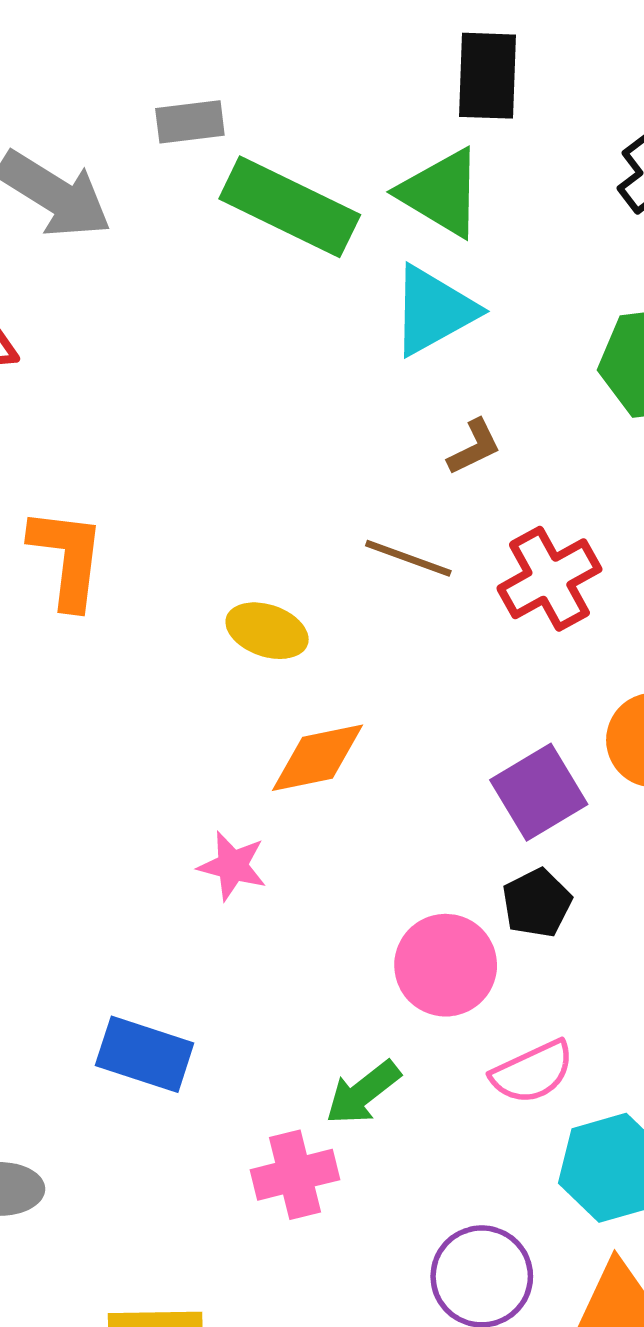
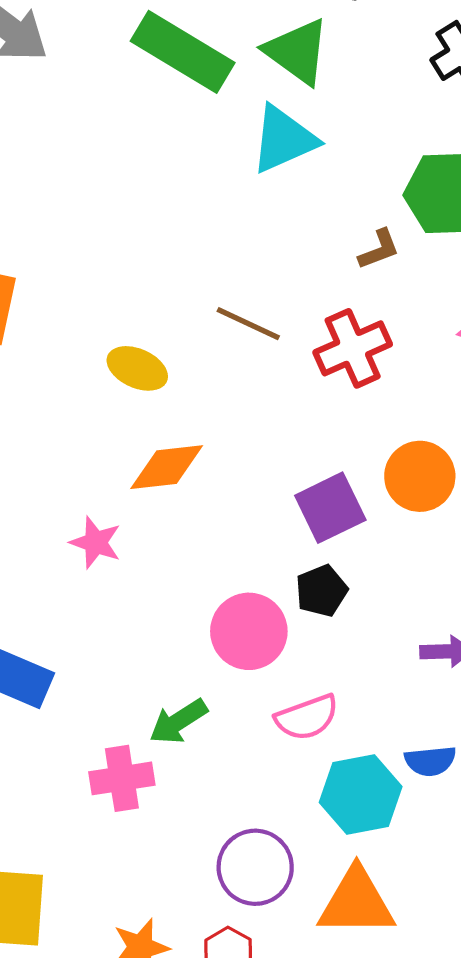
brown L-shape: (474, 447) -> (379, 249), moved

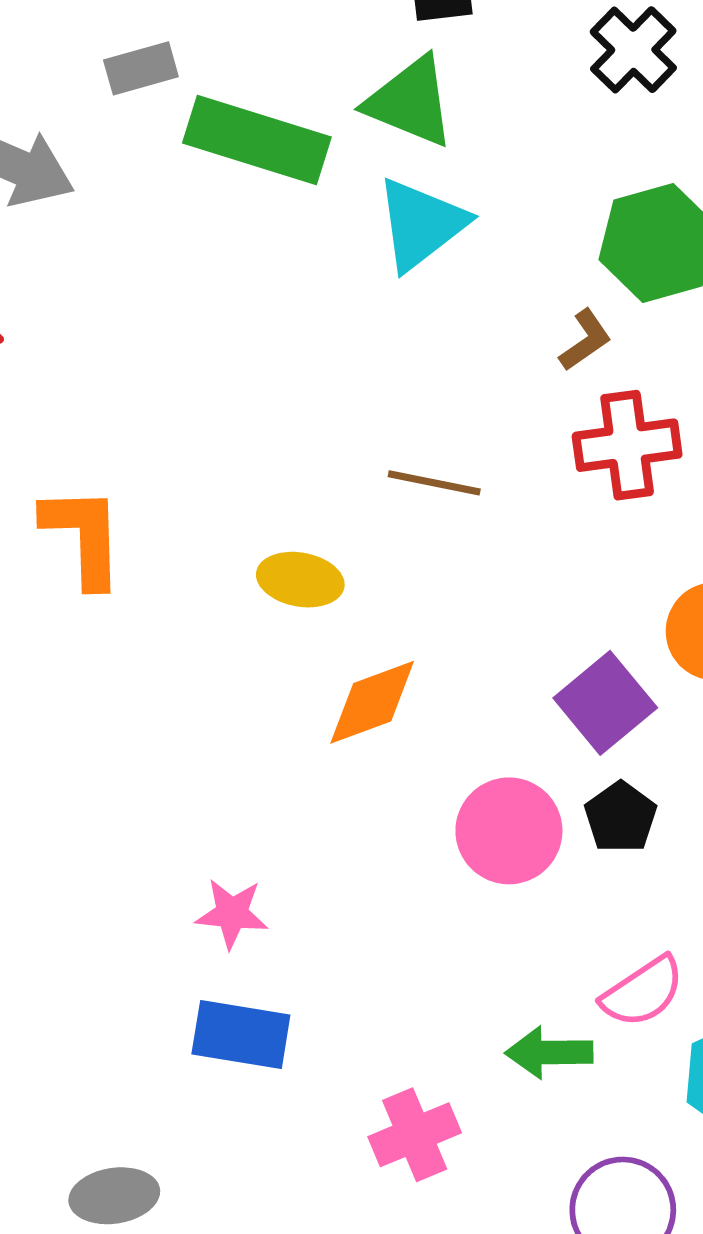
red cross: (353, 348) -> (627, 445), moved, turned 30
pink star: (96, 542) -> (232, 913), moved
pink circle: (249, 631) -> (509, 831), moved
green arrow: (178, 721) -> (549, 1053), moved, turned 46

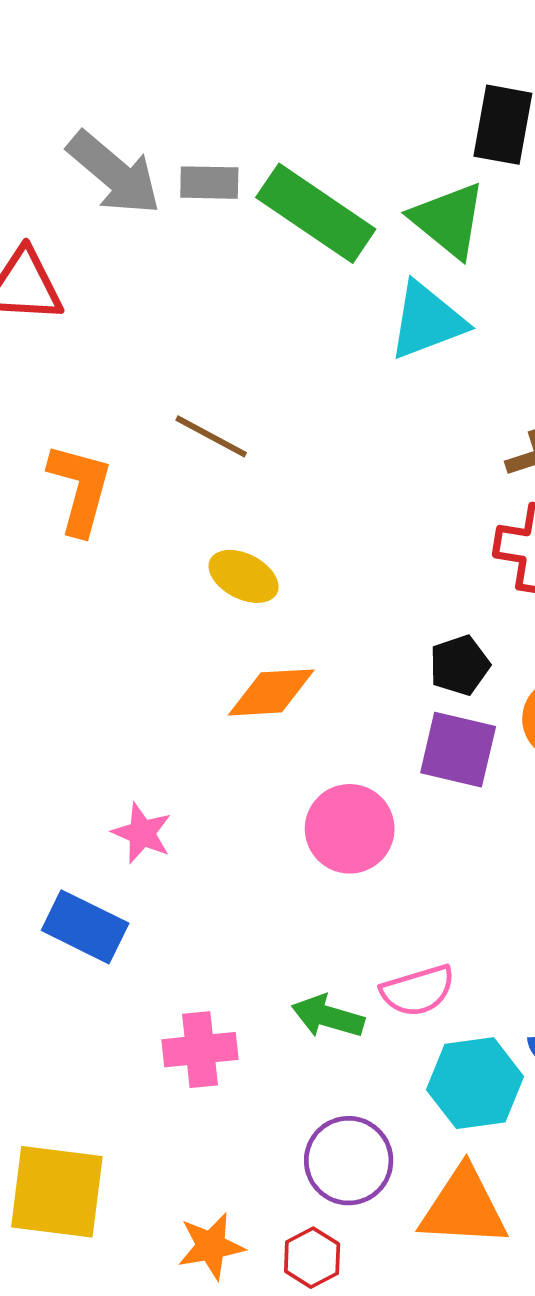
gray rectangle: (141, 68) -> (209, 183), moved
brown line: (434, 483) -> (211, 436), moved
purple square: (605, 703) -> (458, 750), turned 36
black pentagon: (621, 817) -> (459, 665), moved
pink star: (232, 913) -> (142, 833), moved

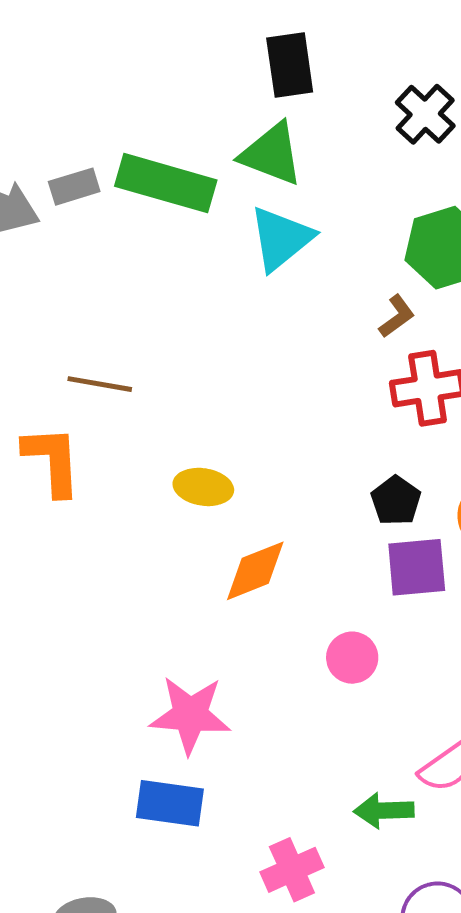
brown line: (211, 436) -> (100, 384), moved
pink circle: (350, 829) -> (352, 658), size x0.7
pink star: (142, 833) -> (190, 715), size x1.6

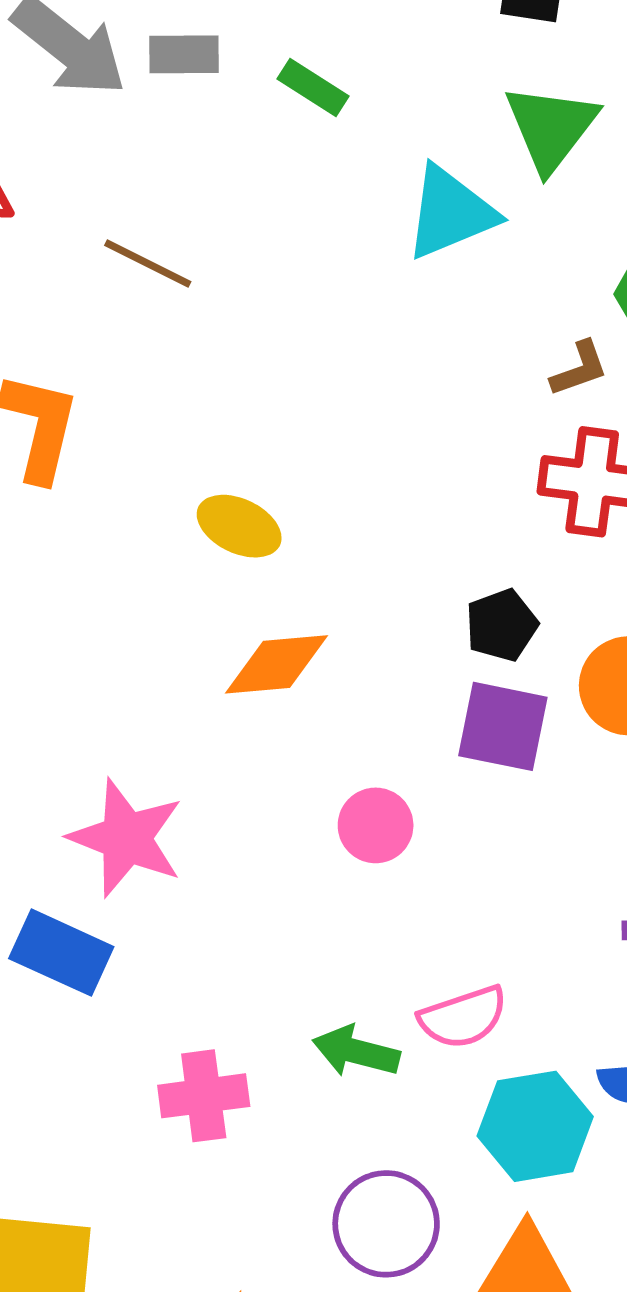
green triangle: (272, 154) -> (551, 128), moved, turned 30
green rectangle: (166, 183) -> (313, 87), size x0.5
brown line: (100, 384) -> (148, 264), moved

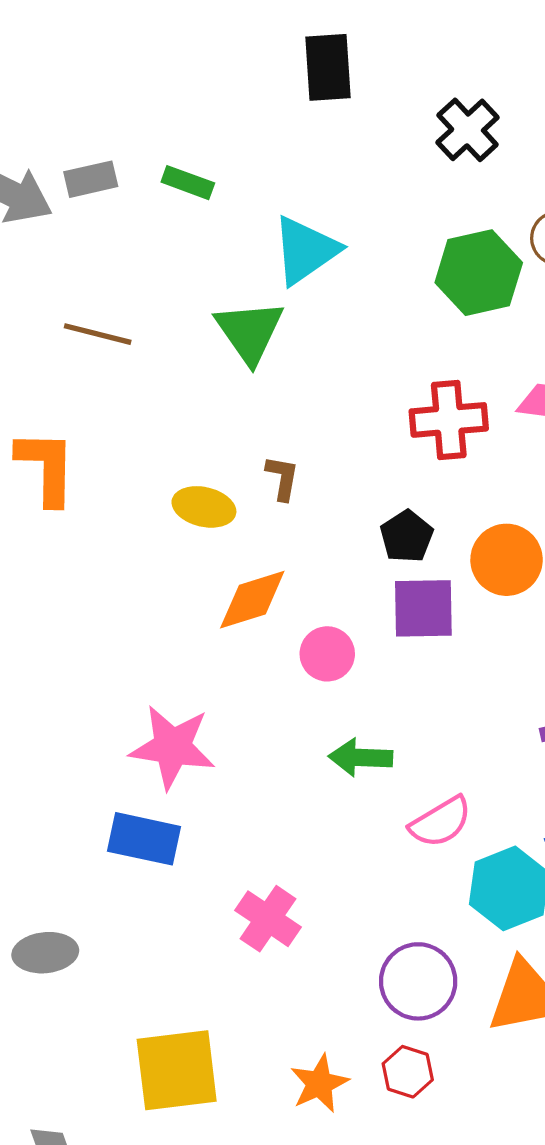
green triangle: (551, 128) -> (250, 332), moved
brown L-shape: (579, 369) -> (282, 478), moved, turned -48
pink circle: (376, 825) -> (327, 654), moved
green arrow: (356, 1051) -> (361, 757), moved
pink cross: (204, 1096) -> (268, 919), turned -36

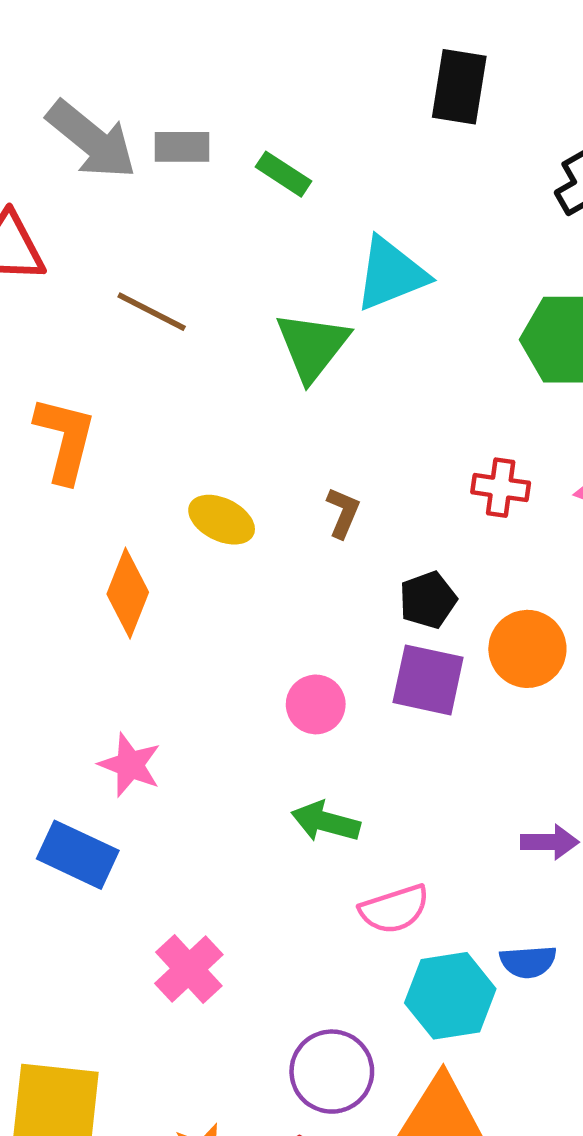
red cross: (449, 420) -> (501, 488), size x0.7
brown L-shape: (282, 478) -> (343, 513), moved
orange diamond: (252, 600) -> (128, 593), moved, turned -64
pink star: (172, 747) -> (130, 765), size x0.7

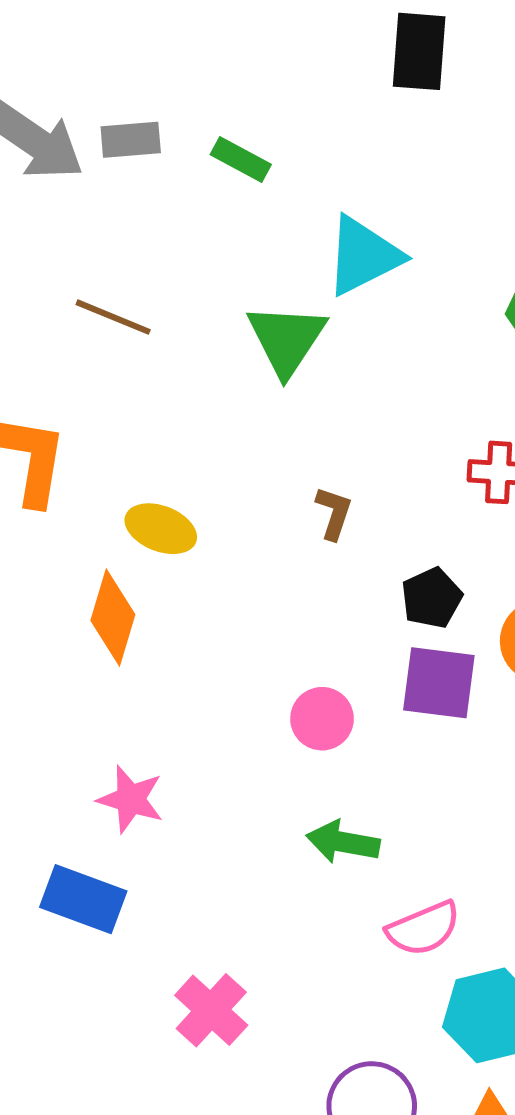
yellow ellipse: (222, 520) -> (161, 529), moved

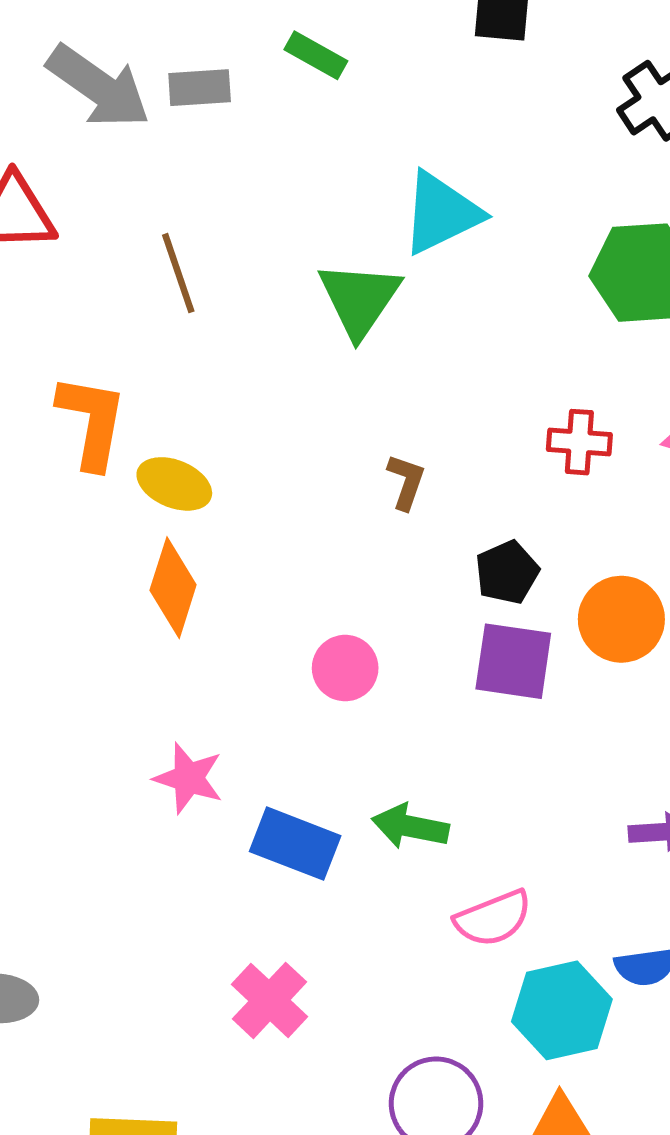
green rectangle: (241, 160) -> (316, 55), moved
brown line: (113, 317) -> (178, 273), turned 48
yellow ellipse: (161, 529) -> (174, 484), moved
pink circle: (322, 719) -> (345, 668), moved
blue rectangle: (83, 899) -> (295, 844), moved

